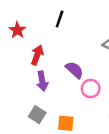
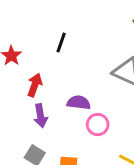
purple semicircle: (74, 70) -> (79, 103), turned -36

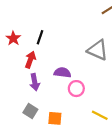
black line: (61, 43) -> (40, 37), moved

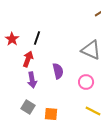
purple semicircle: (62, 73) -> (58, 71), turned 70
pink circle: (76, 89) -> (86, 82), moved

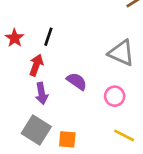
purple semicircle: (58, 71) -> (77, 81), turned -42
gray square: (28, 107) -> (36, 130), size x1.5

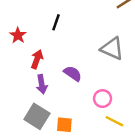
black line: (48, 37) -> (56, 22), moved
pink circle: (115, 96) -> (103, 99), moved

